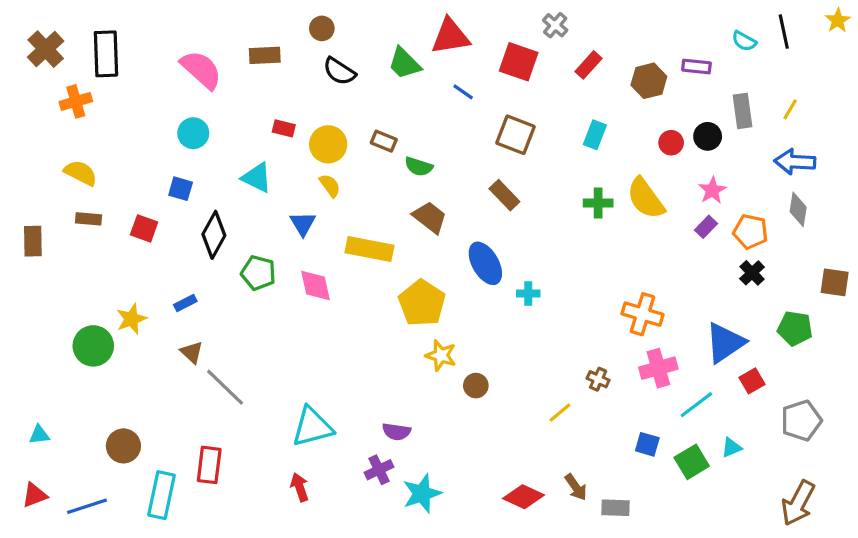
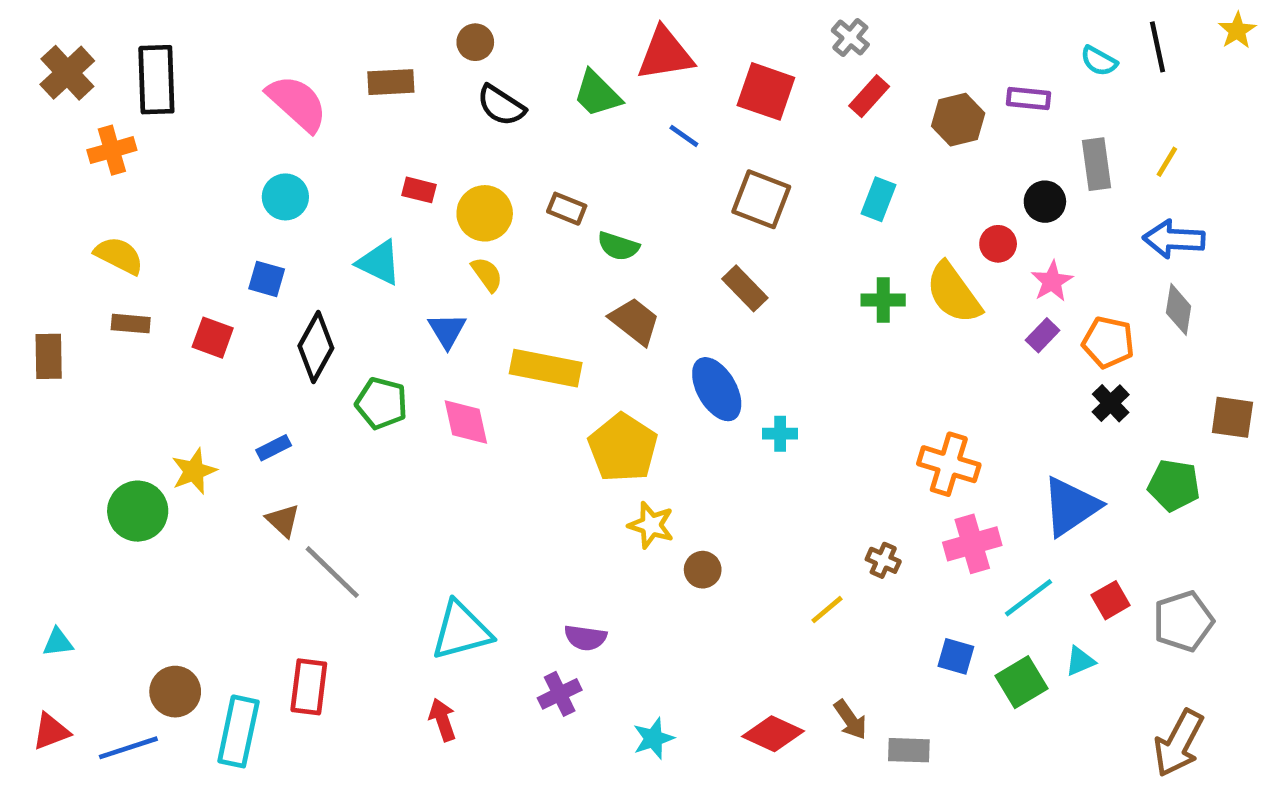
gray cross: (555, 25) -> (850, 38), moved
red circle: (671, 143) -> (998, 244), moved
red square: (752, 381) -> (1111, 600), moved
brown circle: (123, 446) -> (175, 692), moved
cyan star: (422, 494) -> (653, 738), moved, size x0.7

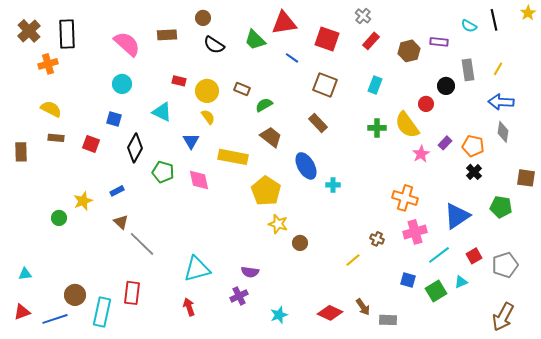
green semicircle: (618, 246) -> (264, 105), turned 132
pink star: (1052, 281) -> (421, 154), moved
green circle: (138, 511) -> (59, 218), size x0.6

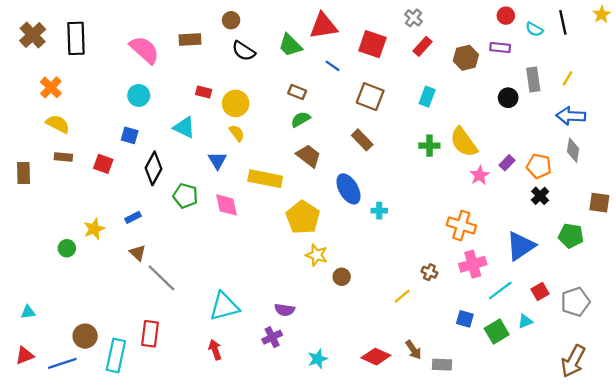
orange cross: (48, 64) -> (51, 87), moved, turned -30
brown rectangle: (242, 89) -> (297, 92), moved
red circle: (426, 104) -> (506, 16), moved

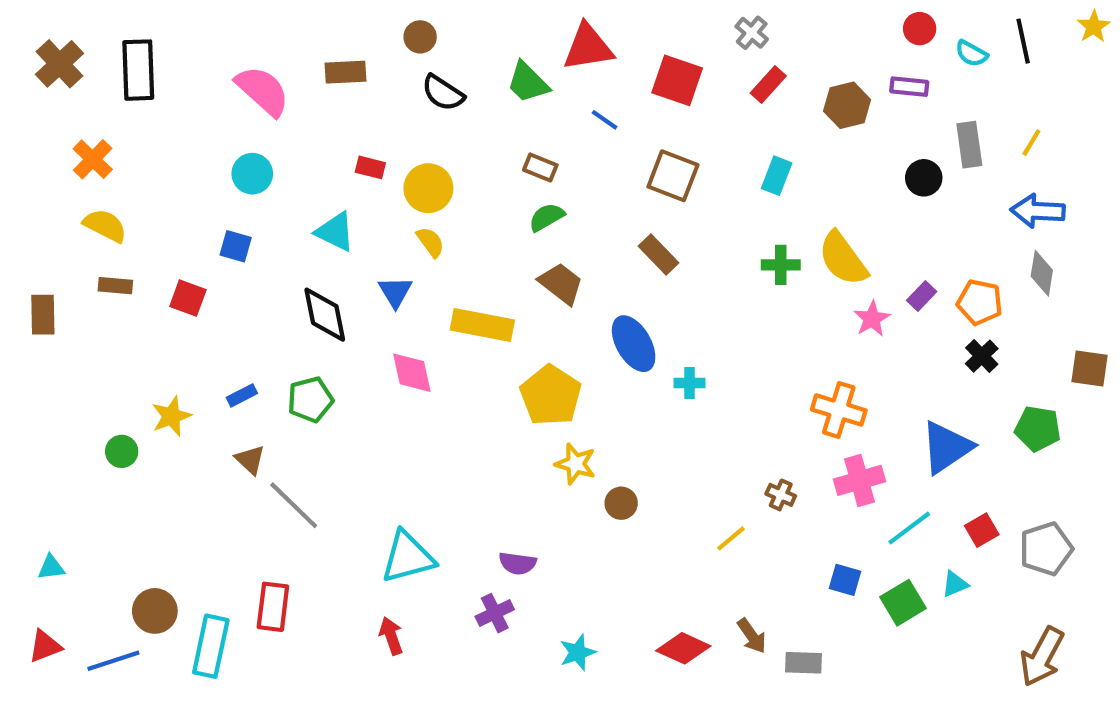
black diamond: (153, 168) -> (325, 315), moved, turned -40
green pentagon: (185, 196) -> (310, 400), moved, turned -30

